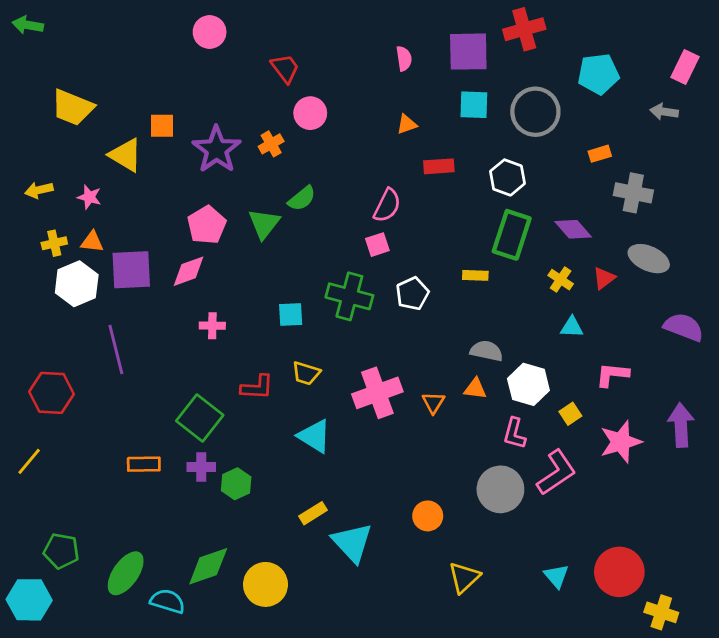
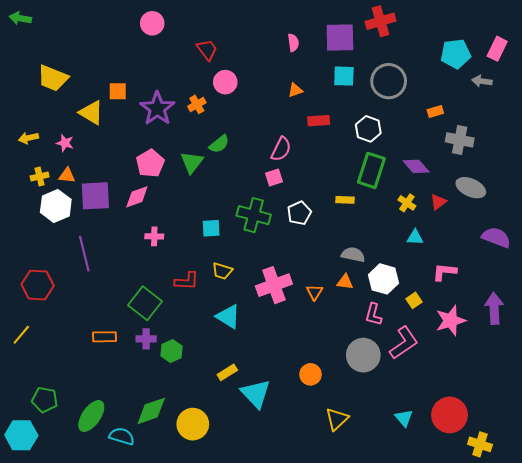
cyan pentagon: (598, 74) -> (456, 54), moved

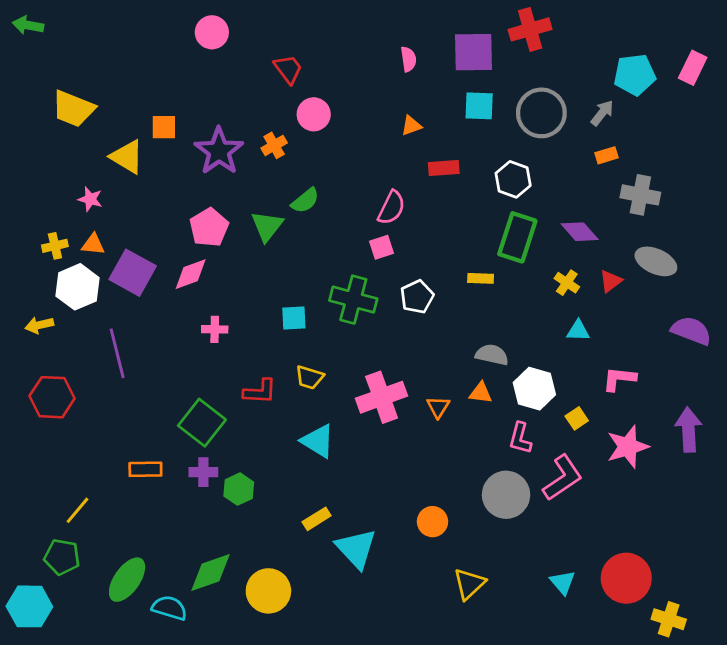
gray arrow: (482, 81) -> (602, 113), moved, turned 120
yellow arrow: (28, 138) -> (39, 325), moved
purple square: (95, 196) -> (133, 273), turned 32
yellow line: (21, 335) -> (78, 510), moved

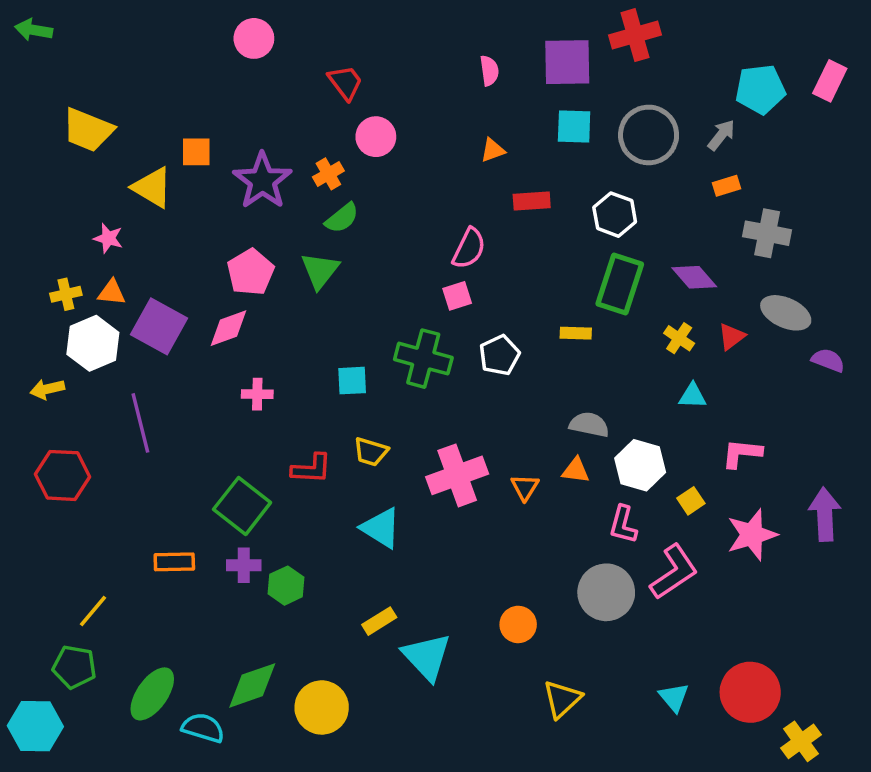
green semicircle: (305, 201) -> (342, 218), moved
purple semicircle: (691, 331) -> (828, 360), moved, size x0.7
yellow cross: (669, 619) -> (801, 741), turned 36

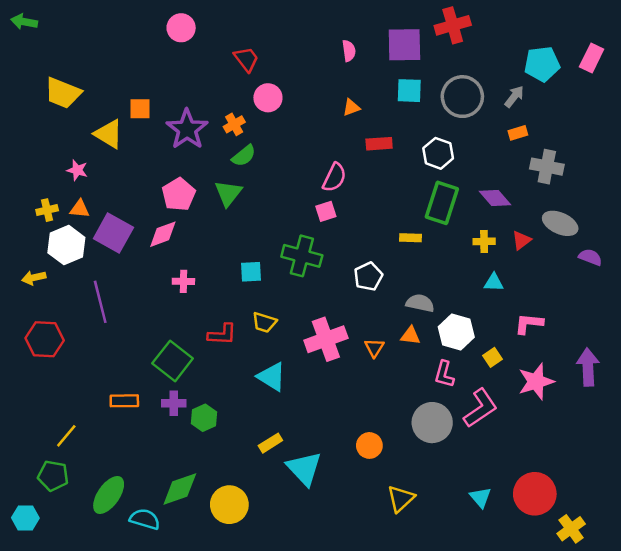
yellow cross: (679, 338) -> (484, 241), turned -35
white pentagon: (499, 355) -> (368, 276), moved
cyan hexagon: (35, 726) -> (25, 518), size x0.7

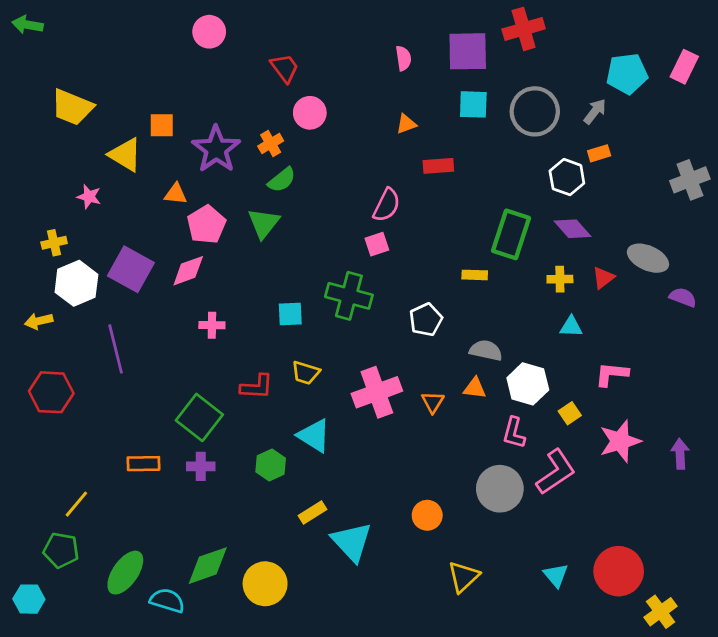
white hexagon: (438, 153) -> (567, 177), moved
gray cross: (547, 167) -> (690, 180), moved, turned -32
orange triangle: (80, 209) -> (176, 194), moved
purple arrow: (588, 367) -> (680, 454), moved, size x0.7
green hexagon: (204, 418) -> (271, 465), moved

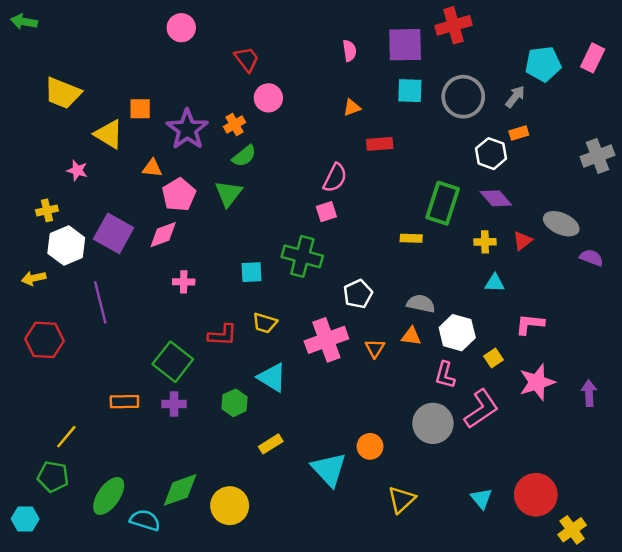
white pentagon: (426, 320) -> (358, 294), moved
cyan triangle: (352, 542) -> (329, 469), moved

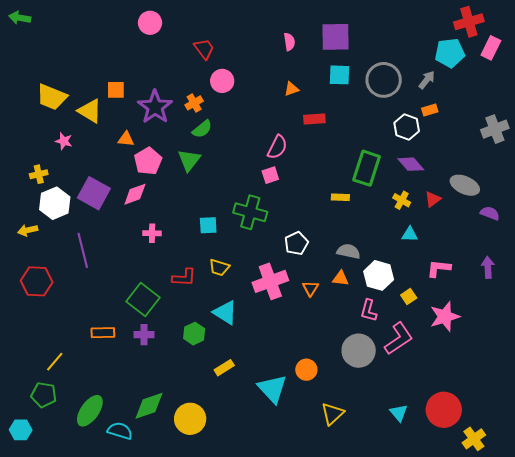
red cross: (454, 25) -> (469, 22), moved
yellow trapezoid: (63, 93) -> (52, 97), moved
yellow cross: (485, 242) -> (402, 200), turned 30
purple arrow: (589, 393) -> (488, 267), moved

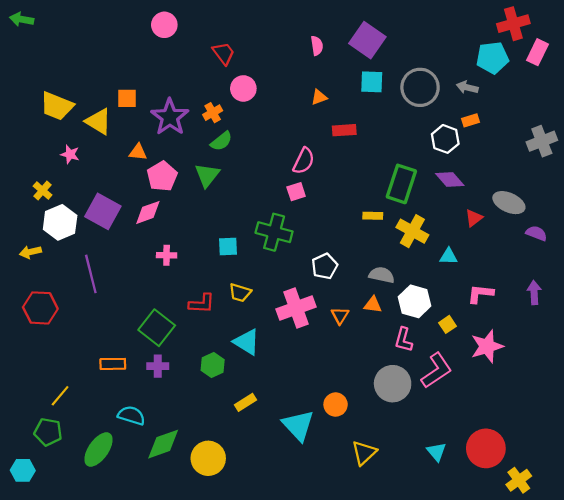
purple square: (335, 37) -> (367, 40), turned 36
gray arrow: (427, 80) -> (467, 87), turned -114
yellow cross: (39, 174) -> (43, 191), turned -36
yellow cross: (402, 200) -> (412, 231), moved, size x1.6
cyan semicircle: (120, 431) -> (131, 415), moved

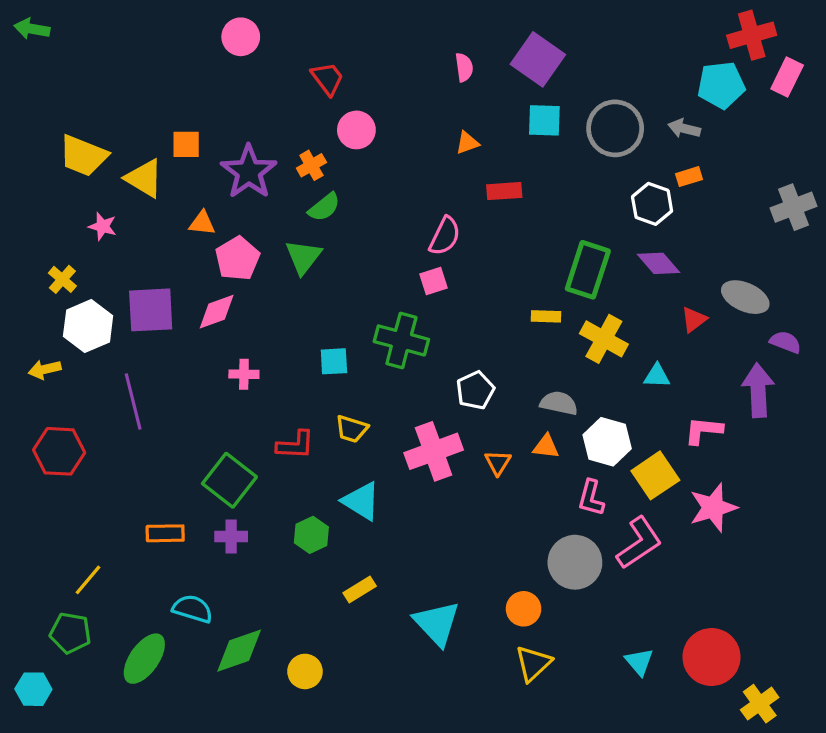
purple square: (103, 211) -> (151, 310), turned -32
purple arrow: (534, 293) -> (758, 390), moved, size x1.5
yellow square: (447, 324) -> (655, 475), size x1.8
orange circle: (336, 405) -> (524, 609), moved
yellow circle: (208, 458) -> (305, 671), size x0.7

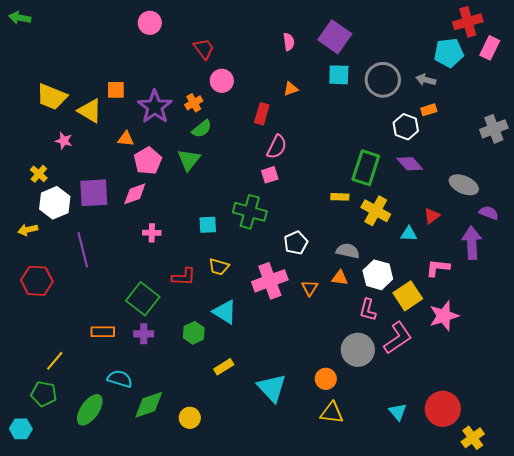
red rectangle: (504, 191) -> (262, 114), moved, turned -70
red triangle: (694, 320) -> (432, 216), moved
yellow triangle: (533, 663) -> (332, 413), turned 50

